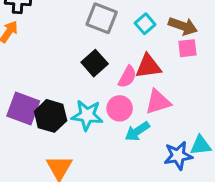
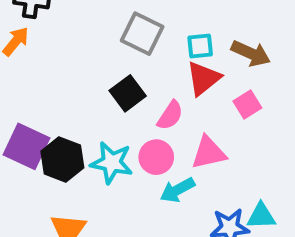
cyan square: (145, 24) -> (200, 46), turned 30
pink square: (187, 48) -> (247, 105), moved, turned -30
red triangle: (148, 66) -> (203, 78), moved, turned -36

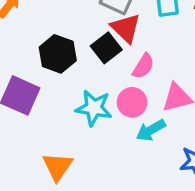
red triangle: (203, 78) -> (126, 28), moved, turned -36
black hexagon: (62, 160) -> (58, 54), moved

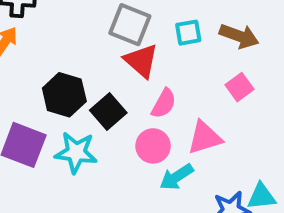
black square: (106, 48) -> (108, 111), moved
cyan star: (94, 108) -> (76, 152), moved

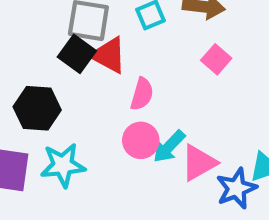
black square: (108, 111) -> (77, 54), moved
pink triangle: (205, 138) -> (199, 163), moved
cyan arrow: (176, 177) -> (169, 146), moved

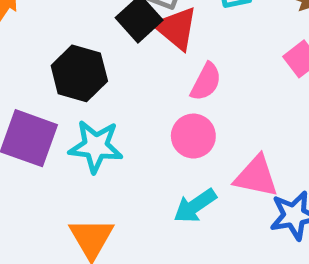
cyan arrow: (169, 146) -> (195, 206), moved
pink triangle: (199, 163) -> (256, 176), turned 30

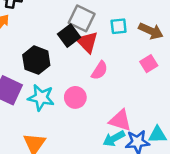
pink circle: (193, 136) -> (75, 97), moved
cyan arrow: (195, 206) -> (114, 139), moved

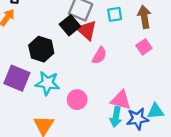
brown arrow: (151, 31) -> (144, 17), turned -120
pink circle: (75, 97) -> (77, 100), moved
cyan arrow: (114, 139) -> (116, 117), turned -48

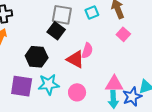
red triangle: (87, 30) -> (75, 59), moved

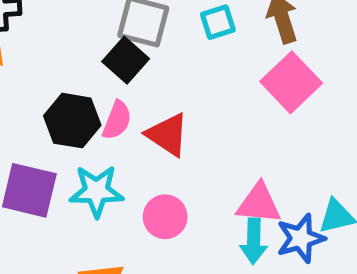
pink square: (123, 34) -> (291, 82), size x1.6
pink semicircle: (87, 51) -> (117, 120), moved

